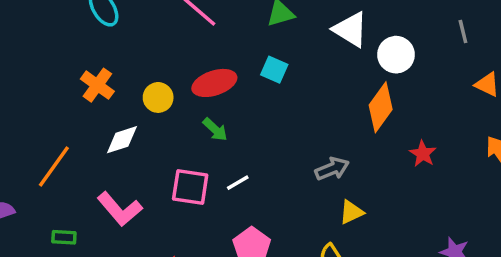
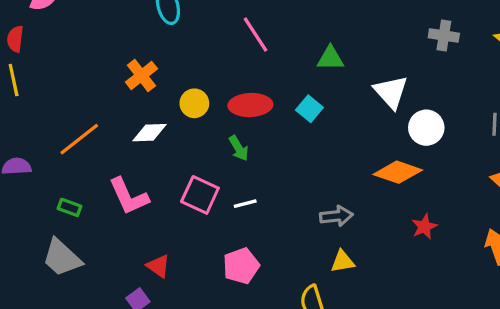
orange diamond: (381, 107) -> (398, 172), turned 57

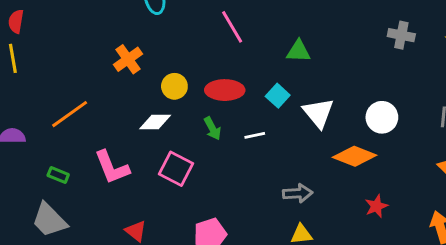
white triangle: (391, 92) -> (318, 113), moved
white diamond: (150, 133) -> (155, 122), moved
white line: (245, 204) -> (255, 135), moved

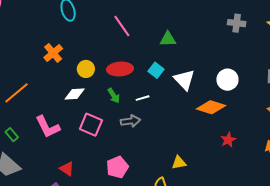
green rectangle: (58, 175) -> (12, 135), turned 32
gray arrow: (298, 193) -> (130, 121), moved

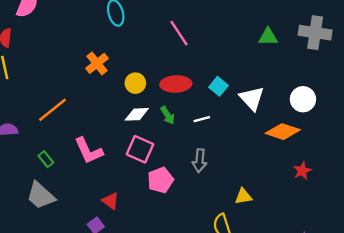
gray cross: (237, 23) -> (315, 33), size x1.5
green triangle: (168, 39) -> (268, 37), moved
white diamond: (75, 94) -> (137, 114), moved
gray arrow: (130, 121) -> (200, 161), moved, turned 102
pink pentagon: (117, 167) -> (160, 180), moved

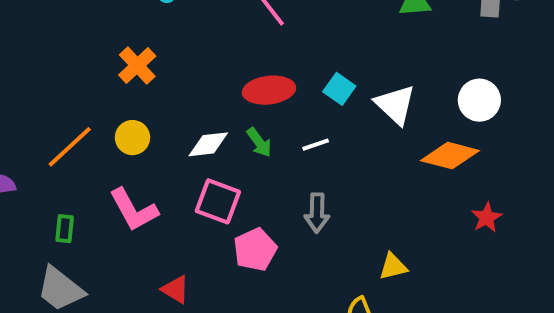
yellow circle: (135, 83) -> (132, 138), moved
green rectangle: (46, 159) -> (65, 229), turned 49

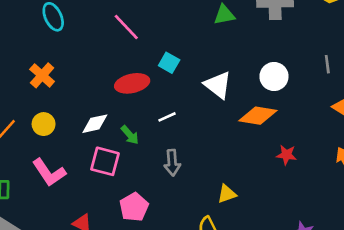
cyan square: (339, 89) -> (169, 63), moved
green arrow: (259, 142) -> (130, 135), moved
red star: (487, 217) -> (286, 155), turned -30
pink pentagon: (255, 250) -> (134, 207), moved

